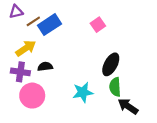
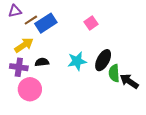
green semicircle: (115, 87) -> (114, 73), moved
cyan star: (83, 92) -> (77, 61), moved
black arrow: (128, 106) -> (129, 81), moved

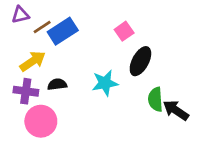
black ellipse: (103, 60) -> (140, 61), moved

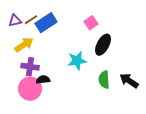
purple triangle: (20, 15) -> (15, 21), moved
black semicircle: (57, 84) -> (43, 80), moved
purple cross: (26, 91) -> (30, 67), moved
green semicircle: (155, 99) -> (104, 80), moved

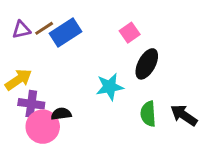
yellow arrow: (24, 45) -> (18, 80), moved
purple cross: (30, 67) -> (31, 104), moved

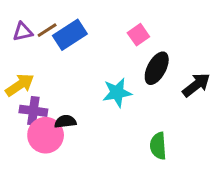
green semicircle: (148, 114) -> (158, 146), moved
black arrow: (184, 115) -> (196, 85), moved, turned 108

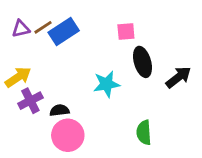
pink square: (138, 35) -> (126, 31), turned 30
black ellipse: (157, 68) -> (143, 62), turned -44
purple cross: (33, 111) -> (30, 101), turned -35
pink circle: (46, 135) -> (68, 135), moved

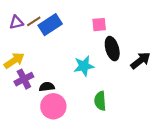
green semicircle: (144, 132) -> (100, 101), moved

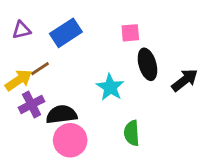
brown line: (34, 21) -> (40, 69), moved
cyan star: (84, 66) -> (110, 87), turned -30
black semicircle: (47, 87) -> (62, 114), size x1.5

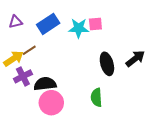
black ellipse: (147, 64) -> (107, 64), moved
cyan star: (110, 87) -> (79, 28), moved, turned -30

